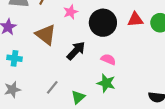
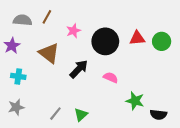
green star: (106, 83) -> (135, 101), moved
gray line: (52, 87) -> (55, 114), moved

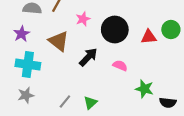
red triangle: (137, 38) -> (149, 37), moved
cyan cross: (18, 76) -> (28, 64), size x1.6

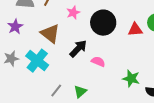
cyan cross: (28, 64) -> (37, 61), moved, turned 30
pink semicircle: (120, 66) -> (98, 62), moved
gray star: (26, 95) -> (11, 59), moved

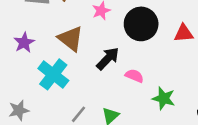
purple star: (15, 27) -> (24, 43), moved
gray star: (11, 59) -> (19, 110), moved
green star: (131, 79) -> (164, 98), moved

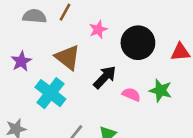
green star: (164, 98) -> (161, 90), moved

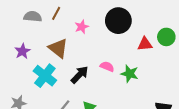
black circle: (138, 43) -> (118, 21), moved
black arrow: (105, 77) -> (80, 75), moved
pink semicircle: (131, 94) -> (107, 67), moved

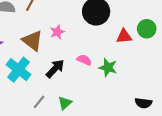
pink star: (82, 27) -> (57, 32), moved

